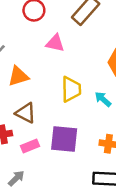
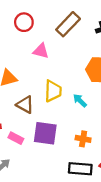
brown triangle: (26, 113) -> (25, 105), moved
pink rectangle: (30, 146) -> (16, 138), turned 48

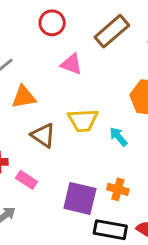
yellow trapezoid: (53, 91) -> (83, 120), turned 80
purple square: (45, 133) -> (80, 198), moved

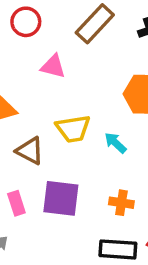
pink rectangle: (26, 180) -> (16, 203), turned 45
purple square: (80, 198) -> (61, 198), moved

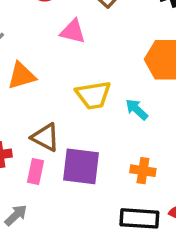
brown triangle: (30, 151) -> (45, 137), moved
pink rectangle: (16, 203) -> (36, 171), turned 30

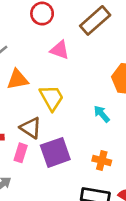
yellow trapezoid: (93, 95) -> (52, 98), moved, turned -116
purple square: (81, 166) -> (55, 152), turned -32

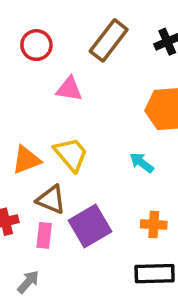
orange triangle: (17, 79) -> (26, 160), moved

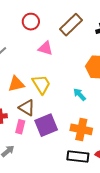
orange cross: (154, 225) -> (81, 129), size x1.5

